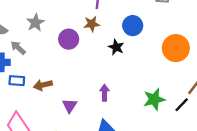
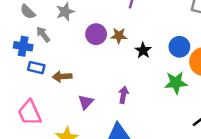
brown star: (92, 24) -> (119, 36), moved
blue circle: (133, 26) -> (179, 47), moved
green star: (154, 99) -> (176, 83), moved

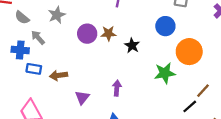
blue circle: (179, 47) -> (165, 26), moved

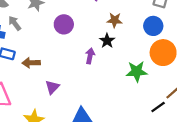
blue circle: (165, 26) -> (153, 26), moved
brown star: (108, 33) -> (115, 20), moved
purple arrow: (117, 88) -> (90, 56), moved

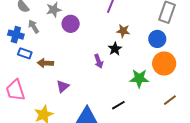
purple circle: (64, 24) -> (71, 24), moved
purple arrow: (90, 56) -> (99, 61), turned 144
black line: (158, 107) -> (118, 105), moved

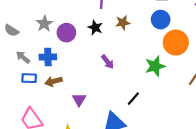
gray arrow: (34, 26) -> (23, 57), moved
blue cross: (16, 35) -> (48, 57), moved
black star: (115, 49) -> (95, 28), moved
black line: (118, 105) -> (133, 99), moved

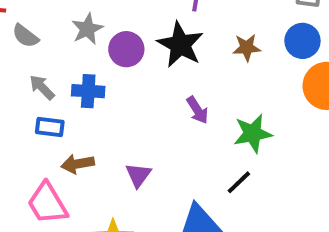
brown star: (123, 23) -> (247, 48), moved
black star: (95, 28) -> (180, 45), size x1.6
green star: (155, 66) -> (253, 134), moved
brown arrow: (54, 81) -> (78, 164), moved

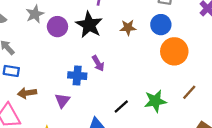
blue cross: (88, 91) -> (77, 76), moved
green star: (253, 134) -> (155, 101), moved

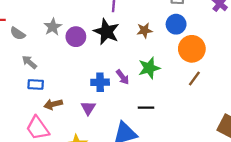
purple arrow: (98, 63) -> (123, 77), moved
brown line: (189, 92) -> (194, 79), moved
green star: (155, 101) -> (149, 68), moved
black line: (121, 106) -> (146, 108), turned 49

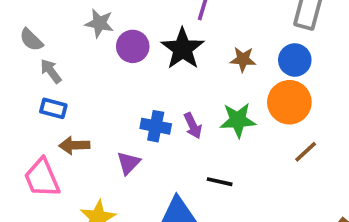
gray star: (53, 27) -> (99, 23), turned 30
gray semicircle: (18, 34) -> (31, 40), moved
orange circle: (192, 49) -> (289, 102), moved

